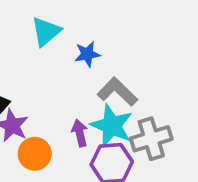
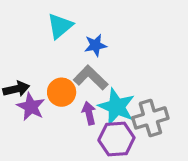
gray L-shape: (117, 92) -> (91, 78), moved
orange circle: (35, 154) -> (62, 92), moved

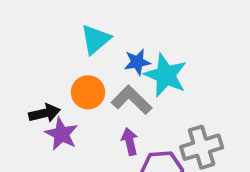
orange circle: (62, 92) -> (88, 92), moved
cyan star: (116, 107) -> (166, 75), moved

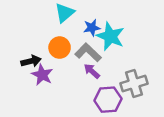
purple arrow: (130, 142) -> (92, 71), moved, turned -35

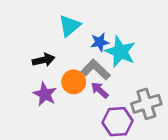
orange circle: (60, 48) -> (74, 82), moved
black arrow: (31, 61) -> (43, 60), moved

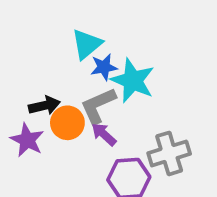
cyan triangle: (70, 26) -> (87, 44), moved
black arrow: (43, 60) -> (44, 106), moved
gray L-shape: (96, 70) -> (98, 106), turned -68

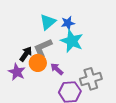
blue star: (104, 67) -> (68, 23), moved
black arrow: (44, 106) -> (26, 54), turned -42
gray L-shape: (98, 106) -> (43, 48), moved

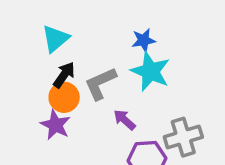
cyan triangle: (48, 22) -> (55, 39), moved
black arrow: (26, 54) -> (64, 75), moved
orange circle: (38, 63) -> (64, 97), moved

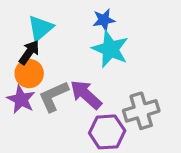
cyan triangle: (55, 39) -> (41, 28), moved
gray L-shape: (100, 83) -> (53, 96), moved
purple arrow: (125, 120) -> (86, 95), size x1.5

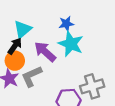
purple arrow: (86, 95) -> (45, 52), moved

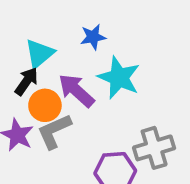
blue star: (66, 24) -> (93, 37), moved
orange circle: (15, 61) -> (45, 105), moved

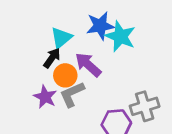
blue star: (93, 37) -> (100, 26), size x1.5
cyan star: (119, 78) -> (120, 36), moved

